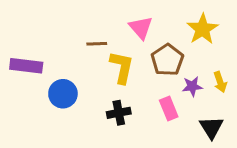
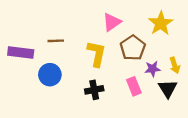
pink triangle: (141, 28) -> (112, 22), turned 36
brown line: (97, 44) -> (56, 41), moved
black triangle: (211, 128) -> (168, 89), moved

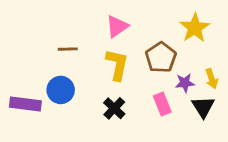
pink triangle: (112, 22) -> (117, 26), moved
purple rectangle: (21, 53) -> (25, 104), moved
black cross: (94, 90) -> (114, 108), turned -36

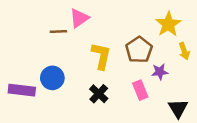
pink triangle: (117, 26) -> (79, 18), moved
brown line: (68, 49) -> (58, 32), moved
yellow arrow: (212, 79) -> (184, 51), moved
black triangle: (203, 107) -> (178, 108), moved

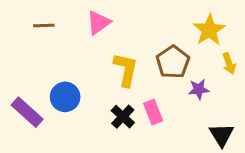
brown line: (58, 32) -> (44, 26), moved
purple rectangle: (22, 90) -> (27, 112), turned 35
pink rectangle: (140, 90) -> (153, 112), moved

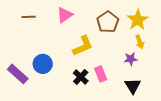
brown pentagon: (173, 62) -> (108, 22), moved
yellow arrow: (229, 63) -> (140, 42), moved
yellow L-shape: (126, 70) -> (83, 46), turned 55
black triangle: (221, 135) -> (133, 86), moved

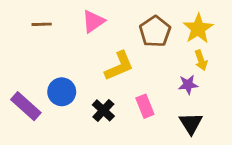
black cross: (81, 77) -> (103, 110), moved

